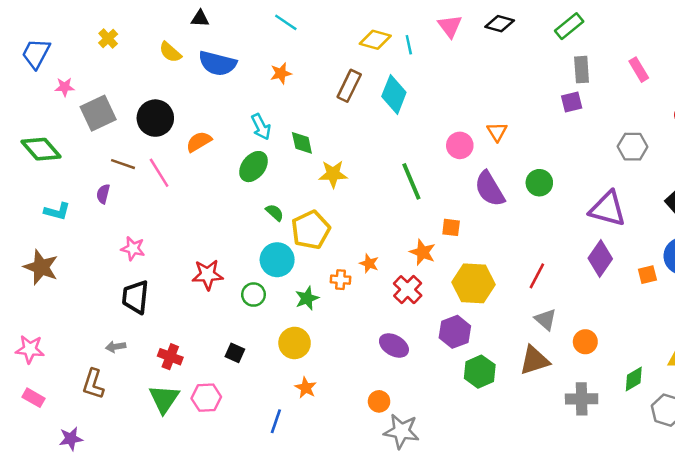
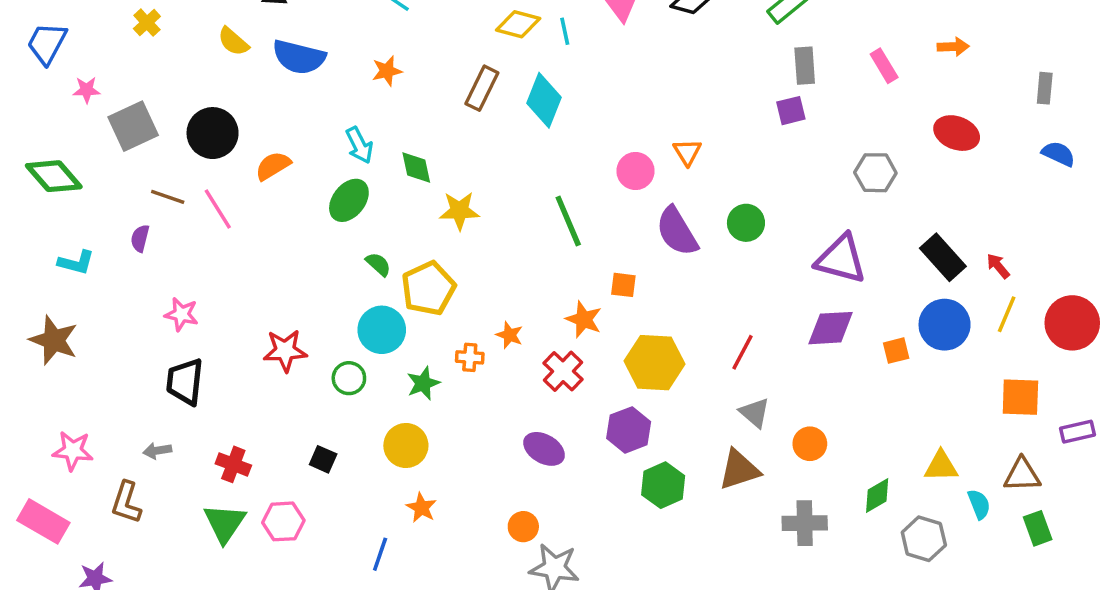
purple diamond: (600, 258) -> (831, 328), turned 52
pink star: (30, 349) -> (73, 451), moved
pink rectangle: (34, 398) -> (43, 521), size x1.6

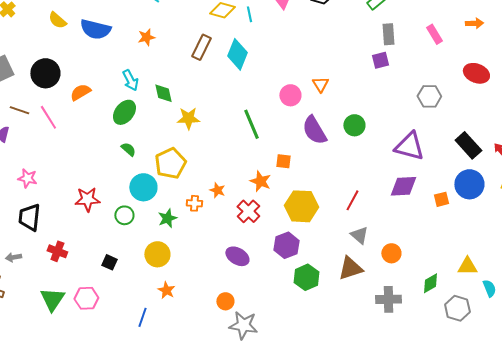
green semicircle: (378, 264) -> (128, 149), moved
red cross: (233, 464) -> (57, 251), moved

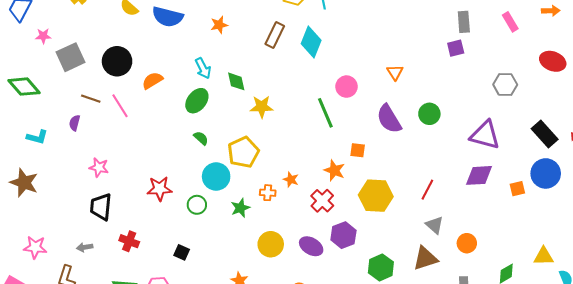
pink circle: (290, 95) -> (347, 87), moved
purple hexagon: (286, 245) -> (343, 235), moved
yellow circle: (157, 254) -> (271, 244), moved

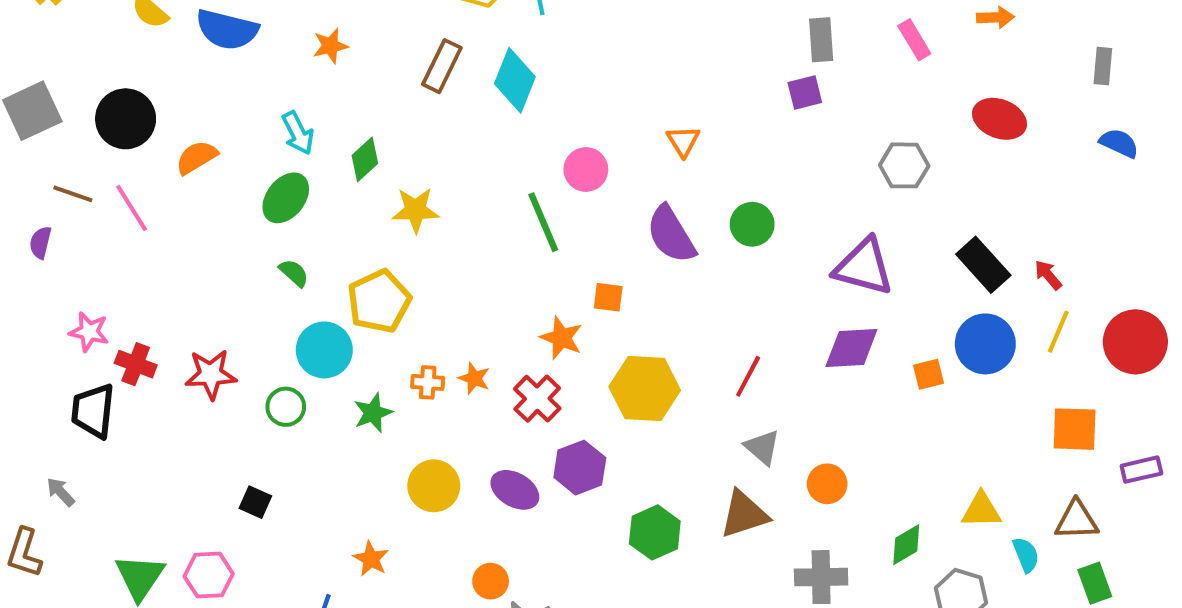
green diamond: (236, 81) -> (365, 159), turned 60
orange star: (291, 180) -> (474, 378), moved
red cross: (129, 241) -> (136, 364), moved
gray arrow: (85, 247) -> (61, 492), turned 56

